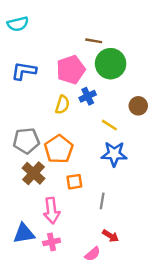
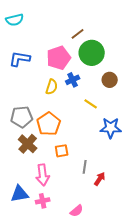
brown line: (94, 41) -> (78, 34), turned -48
brown circle: (138, 106) -> (110, 80), moved
blue star: (114, 154) -> (111, 128), moved
red arrow: (111, 236) -> (100, 179), moved, turned -88

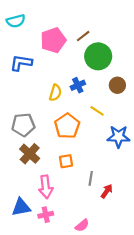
pink pentagon: (59, 58) -> (53, 40), moved
orange pentagon: (49, 124) -> (67, 126), moved

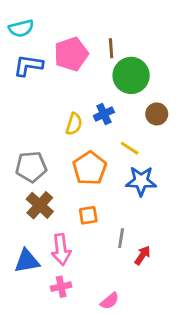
brown line: (83, 36) -> (111, 48), turned -56
blue L-shape: (21, 63) -> (28, 65), moved
blue star: (118, 137) -> (141, 181), moved
blue triangle: (21, 207) -> (27, 261), moved

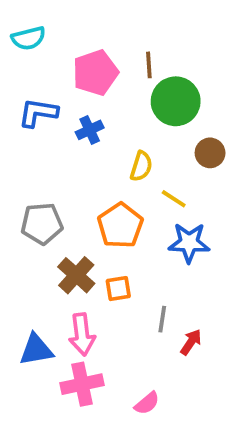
blue L-shape: (28, 65) -> (38, 113), moved
blue cross: (104, 114) -> (90, 130), moved
yellow semicircle: (74, 124) -> (141, 166), moved
brown cross: (40, 205) -> (76, 275), moved
pink cross: (61, 287) -> (82, 384), size x1.5

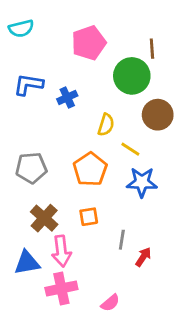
brown line: (149, 65) -> (152, 49), moved
pink pentagon: (95, 73) -> (89, 43), moved
brown circle: (210, 153) -> (158, 115), size x1.4
brown cross: (76, 275) -> (44, 218), moved

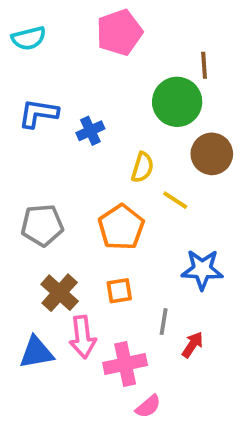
pink pentagon: (89, 43) -> (119, 32), moved
blue star: (142, 182) -> (202, 270), moved
pink cross: (61, 289) -> (125, 364), moved

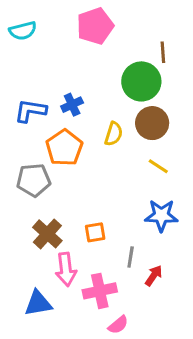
blue L-shape: (38, 113) -> (30, 111), moved
brown circle: (212, 154) -> (152, 123), moved
yellow line: (175, 200) -> (158, 166), moved
orange pentagon: (121, 227) -> (64, 148), moved
blue triangle: (36, 352) -> (38, 303), moved

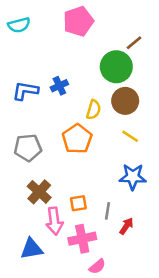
brown line: (163, 52) -> (134, 43), turned 54
orange pentagon: (64, 148) -> (77, 139), moved
orange square: (95, 232) -> (78, 203), moved

